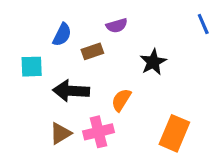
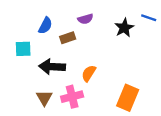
blue line: (203, 24) -> (149, 18), turned -48
black star: (153, 62) -> (124, 28), moved
brown triangle: (61, 133) -> (44, 98), turned -30

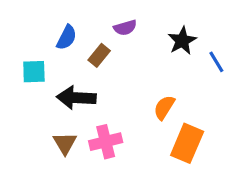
blue line: (149, 18) -> (216, 62), moved, turned 40
brown rectangle: (68, 38) -> (99, 55), turned -32
orange semicircle: (89, 73) -> (164, 107), moved

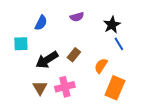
brown rectangle: (99, 55) -> (74, 55), moved
blue line: (216, 62) -> (119, 44), moved
black arrow: (76, 98) -> (47, 60), turned -35

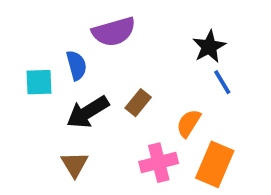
purple semicircle: (77, 17) -> (114, 32), moved, size x1.6
blue semicircle: (41, 23) -> (76, 65), moved, turned -42
pink cross: (65, 87) -> (159, 163), moved

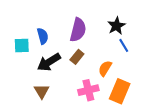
purple semicircle: (114, 32) -> (78, 30), moved, turned -60

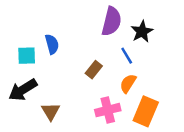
purple semicircle: (78, 30) -> (112, 21), moved
blue line: (124, 45) -> (127, 56), moved
black arrow: (49, 62) -> (23, 90), moved

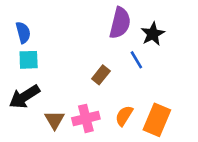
blue semicircle: (52, 44) -> (23, 32), moved
orange semicircle: (128, 83) -> (124, 116), moved
pink cross: (108, 110) -> (86, 118), moved

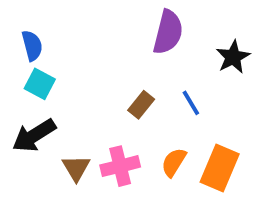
black star: (153, 34) -> (233, 57), moved
cyan square: (29, 60) -> (40, 84), turned 30
blue line: (136, 60) -> (191, 103), moved

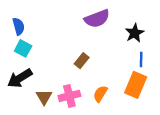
purple semicircle: (168, 32) -> (97, 19), turned 55
blue line: (191, 103) -> (141, 59), moved, turned 32
orange rectangle: (220, 168) -> (136, 85), moved

